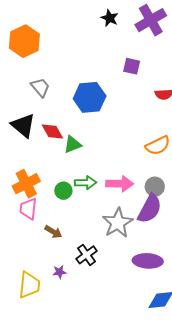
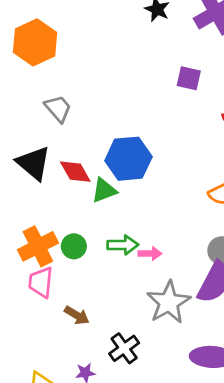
blue hexagon: (90, 97) -> (128, 159), moved
pink arrow: (120, 184) -> (150, 254), moved, size x0.6
green circle: (63, 191) -> (74, 246), moved

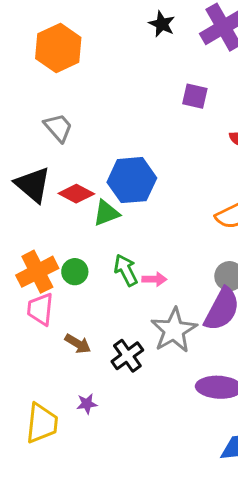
orange hexagon: (35, 42) -> (58, 48), moved
red diamond: (75, 172) -> (76, 194), turned -32
green arrow: (123, 245) -> (126, 270), turned -116
black cross: (124, 348) -> (127, 356), moved

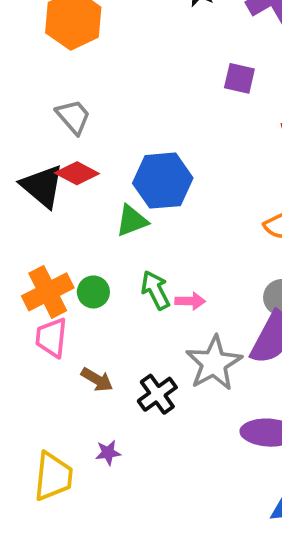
red diamond: (76, 194) -> (77, 173), moved

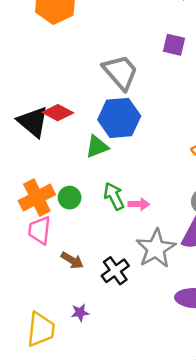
gray trapezoid: (73, 117) -> (120, 72), moved, size x1.4

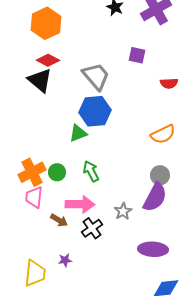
red diamond: (58, 113) -> (48, 60), moved
black triangle: (33, 122) -> (40, 80), moved
pink arrow: (139, 204) -> (80, 204), moved, size x1.8
gray star: (156, 249) -> (123, 211), size x0.6

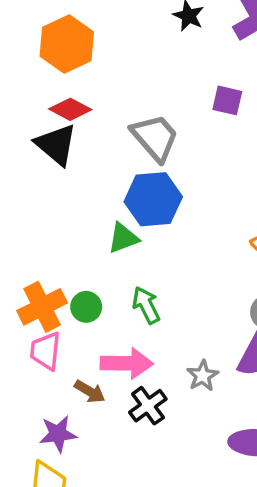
purple star: (65, 260) -> (58, 434), moved, size x1.5

